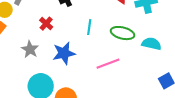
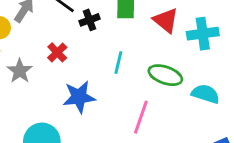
gray star: (30, 49) -> (20, 71), moved
pink line: (108, 64) -> (141, 117), turned -55

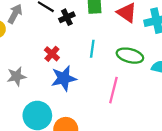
red cross: (57, 52) -> (52, 54), moved
gray star: (20, 71) -> (16, 76), moved, turned 30

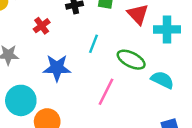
red cross: (52, 54) -> (42, 26), moved

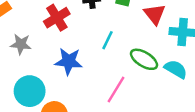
red cross: (42, 26) -> (57, 18), size x1.5
cyan semicircle: (162, 80) -> (176, 69), moved

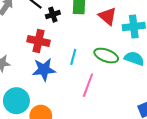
red cross: (57, 18) -> (39, 41), moved, turned -35
cyan line: (108, 40) -> (73, 57), moved

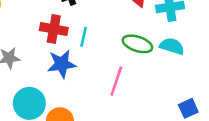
cyan line: (73, 57) -> (84, 37), moved

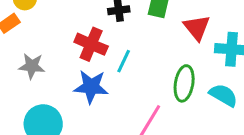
green ellipse: (137, 44) -> (184, 83), turned 68

